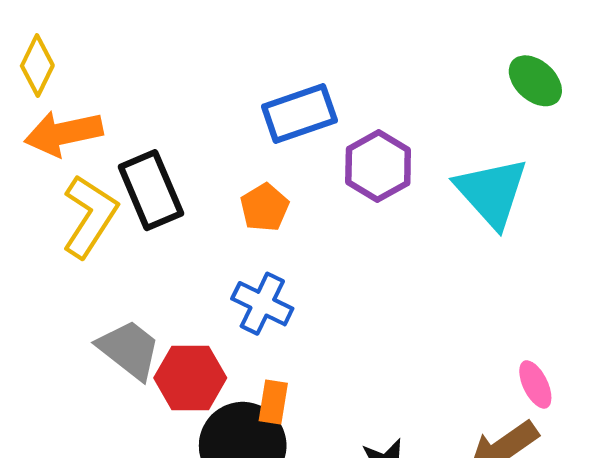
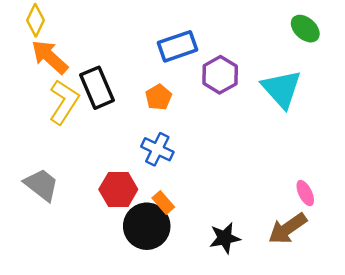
orange arrow: (64, 133) -> (50, 57), turned 54
gray trapezoid: (129, 350) -> (41, 185), moved
orange rectangle: (273, 402) -> (163, 202), turned -50

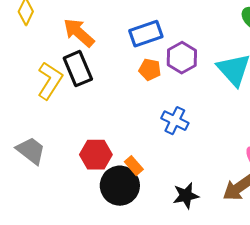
orange arrow: (50, 57) -> (79, 33), moved
orange pentagon: (159, 97) -> (150, 70), moved, turned -30
blue cross: (157, 149) -> (175, 121), moved

